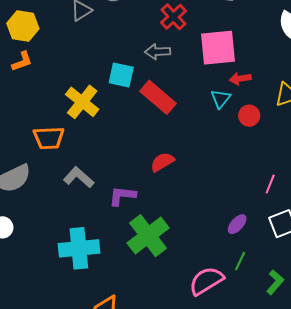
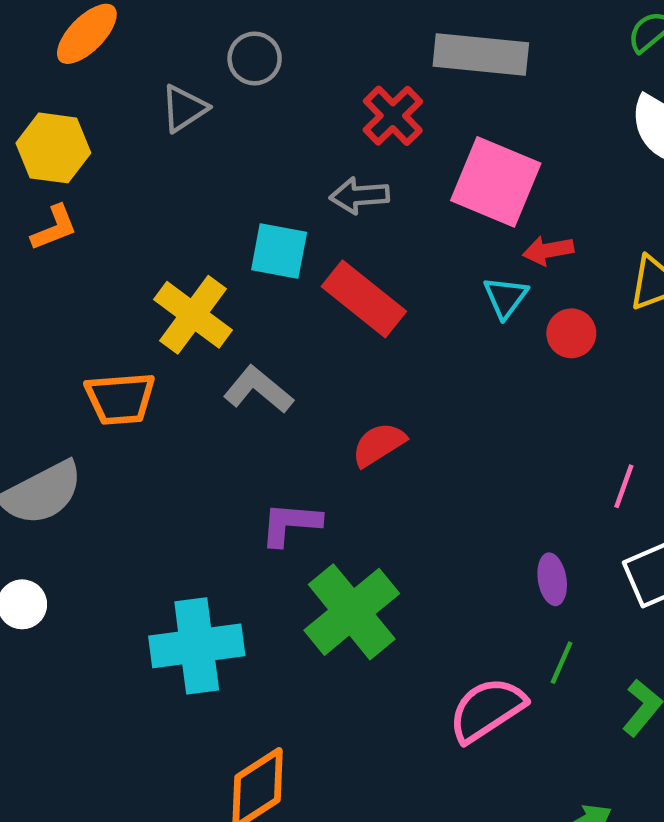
pink square: (218, 48) -> (496, 182), turned 30
gray L-shape: (79, 177) -> (258, 390), moved
purple ellipse: (237, 224) -> (552, 579), turned -50

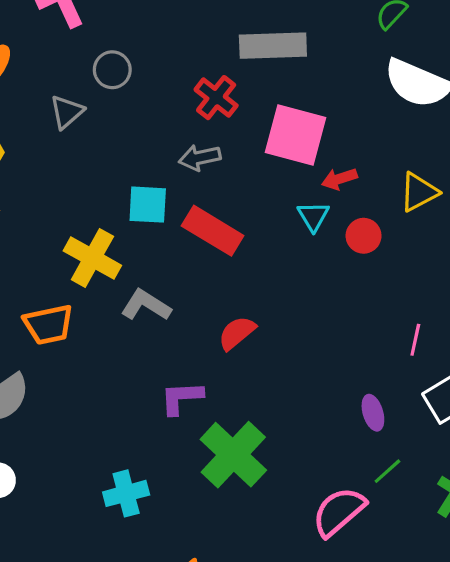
cyan cross: (197, 646) -> (126, 493), size x0.7
green line: (562, 663) -> (387, 471), turned 32

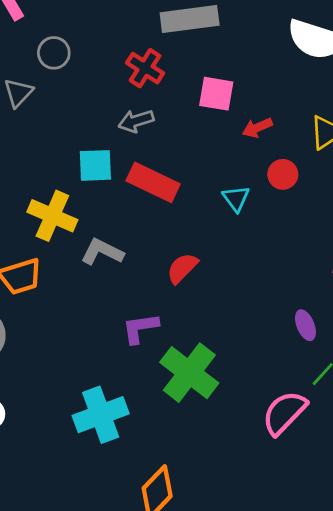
pink square: (296, 135) -> (216, 94), size x0.7
cyan triangle: (313, 216) -> (236, 198), moved
cyan cross: (126, 493) -> (101, 415), size x1.4

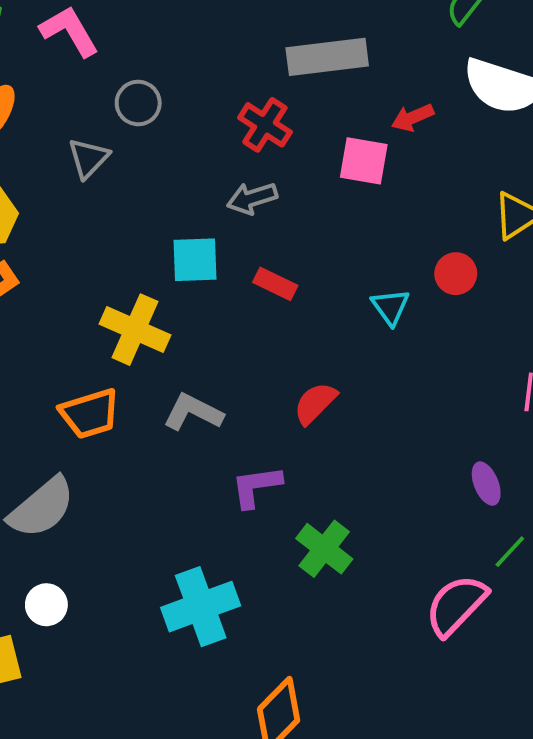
red arrow: (257, 128) -> (413, 118), moved
red rectangle: (153, 182) -> (275, 284), size x0.6
gray L-shape: (102, 252) -> (193, 412), moved
green cross: (189, 373) -> (324, 549), size x0.7

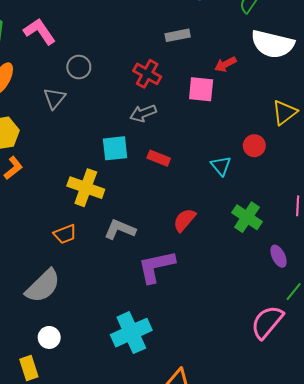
gray rectangle: (327, 57) -> (178, 35), size x0.6
orange trapezoid: (90, 414) -> (65, 234), size x0.7
purple L-shape: (256, 487) -> (156, 267), size x1.4
green cross: (324, 549) -> (247, 217), moved

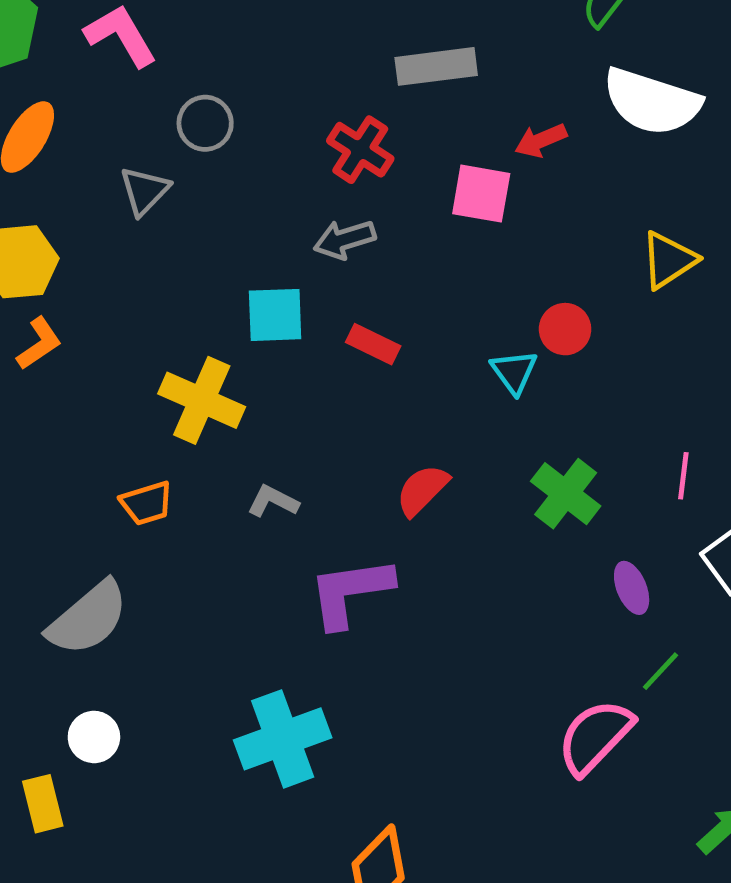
gray rectangle: (178, 35) -> (436, 66), size x1.4
red circle: (254, 146) -> (565, 329), moved
gray L-shape: (120, 229) -> (273, 501), size x0.7

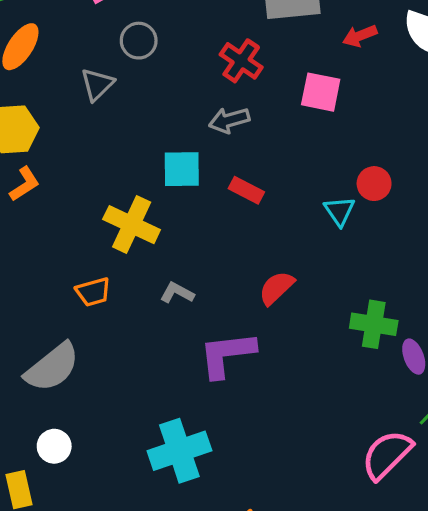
red arrow: (541, 140) -> (360, 36), moved
green cross: (566, 494) -> (374, 324), moved, turned -30

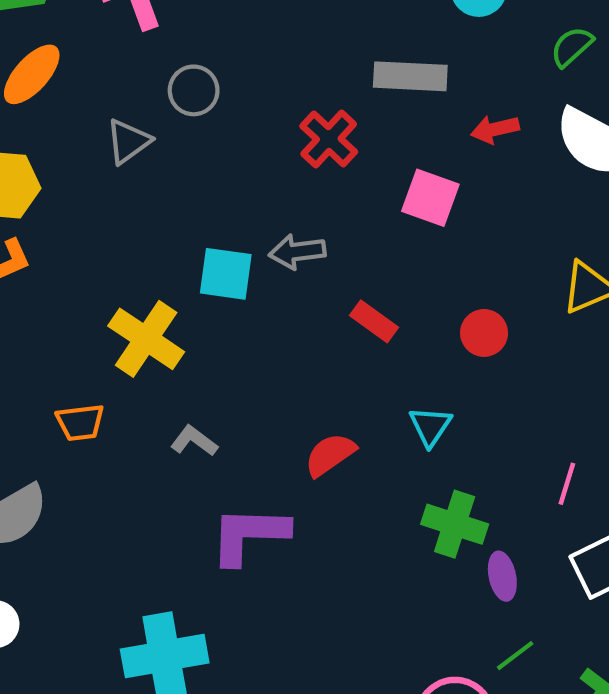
gray arrow: (229, 120) -> (297, 252), moved
red rectangle: (246, 190) -> (374, 321), moved
cyan triangle: (339, 211) -> (430, 426), moved

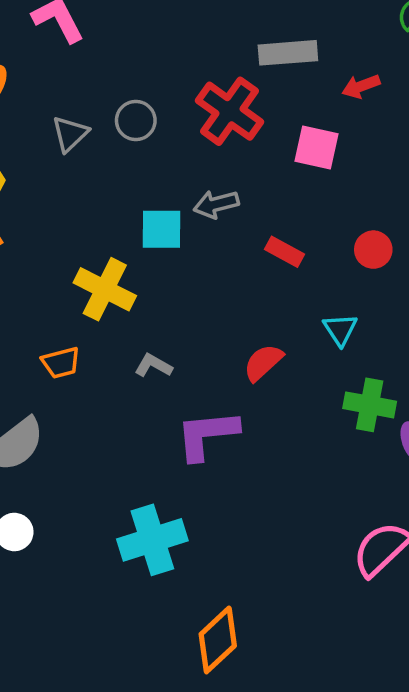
gray circle: (194, 90) -> (136, 120), moved
red cross: (329, 139) -> (230, 111), size x1.4

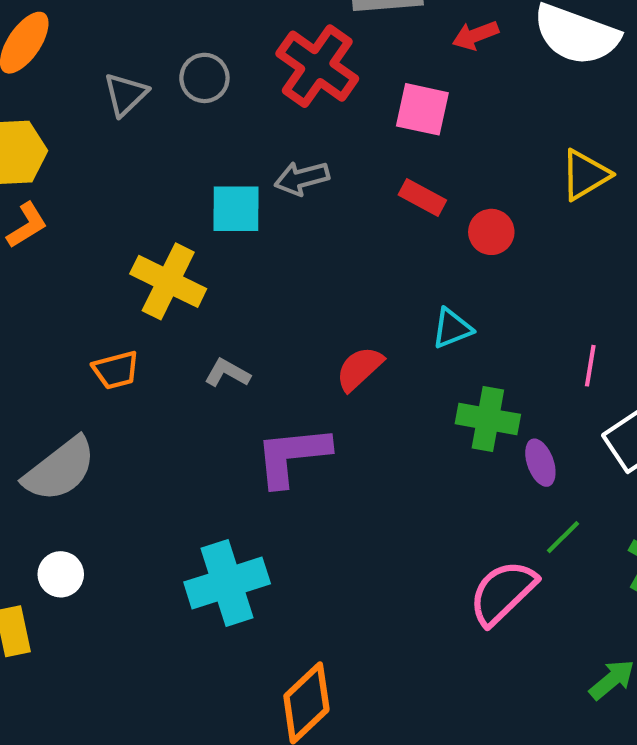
red rectangle: (284, 252) -> (422, 197), moved
cyan triangle: (340, 329) -> (452, 328), turned 42

